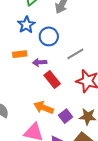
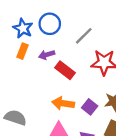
blue star: (26, 25) -> (23, 28), moved
orange rectangle: (20, 54) -> (22, 51), turned -48

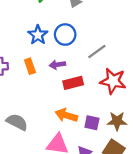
orange rectangle: (22, 51) -> (30, 66), moved, turned -49
red rectangle: (65, 70) -> (73, 83), turned -60
purple square: (90, 107) -> (92, 123), turned -35

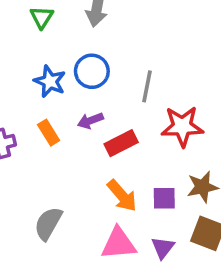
gray line: (97, 52) -> (147, 86), turned -30
orange arrow: (66, 115) -> (122, 196), turned -135
gray semicircle: (17, 122) -> (48, 224), turned -75

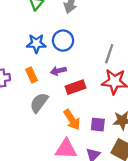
blue star: (50, 81) -> (36, 44), turned -30
gray line: (147, 86) -> (109, 54), moved
gray semicircle: (48, 224) -> (39, 103), moved

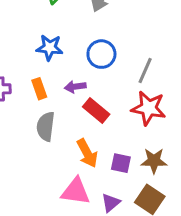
blue circle: (63, 41) -> (101, 54), moved
red rectangle: (75, 87) -> (96, 111), turned 54
gray semicircle: (39, 103) -> (46, 127), turned -35

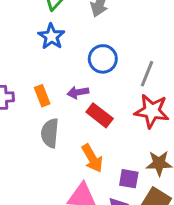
blue star: (50, 48) -> (51, 36), moved, turned 30
purple square: (121, 163) -> (129, 179), moved

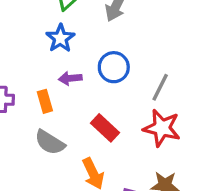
purple arrow: (78, 92) -> (70, 78), moved
gray semicircle: (50, 133) -> (50, 142), turned -68

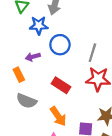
blue star: (60, 38) -> (39, 25), moved, turned -30

